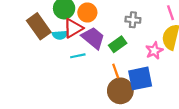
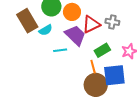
red triangle: (73, 28) -> (91, 24), moved
cyan semicircle: (60, 35) -> (46, 30), turned -32
green rectangle: (118, 44) -> (102, 50), moved

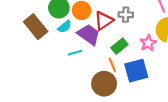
cyan semicircle: (46, 30) -> (65, 27), moved
brown circle: (96, 85) -> (104, 84), moved

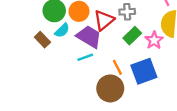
brown rectangle: (36, 27) -> (42, 40), moved, size x0.6
green rectangle: (119, 46) -> (132, 36), moved
cyan line: (75, 53) -> (85, 57), moved

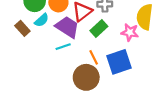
green rectangle: (132, 36) -> (99, 28), moved
pink star: (154, 40) -> (130, 32), turned -30

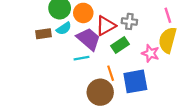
brown rectangle: (22, 28) -> (43, 34), turned -64

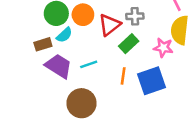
purple trapezoid: (89, 39) -> (59, 66), moved
orange line: (111, 73) -> (123, 76), turned 35
brown circle: (100, 92) -> (82, 103), moved

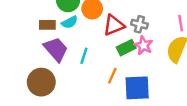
pink star: (163, 48) -> (143, 45), moved
cyan line: (89, 64) -> (84, 56), turned -70
brown circle: (82, 103) -> (41, 82), moved

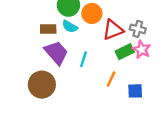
cyan semicircle: (70, 22) -> (70, 26), turned 56
blue square: (137, 88) -> (135, 91), size x0.6

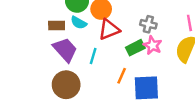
red triangle: (113, 30) -> (109, 29), moved
brown circle: (42, 85) -> (66, 85), moved
blue square: (135, 91) -> (146, 88), size x1.6

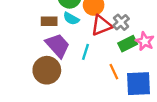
gray cross: (148, 24) -> (121, 22), moved, turned 35
orange line: (122, 76) -> (114, 72), turned -49
brown circle: (66, 85) -> (47, 70), moved

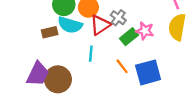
cyan semicircle: (71, 19) -> (70, 25), size x1.5
purple trapezoid: (58, 45) -> (38, 74), moved, turned 80

